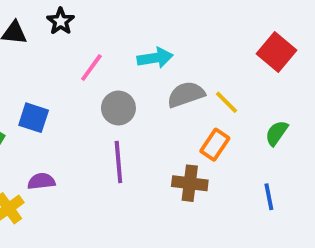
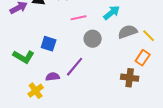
cyan arrow: (155, 58) -> (112, 13), turned -30
pink line: (91, 67) -> (79, 18), turned 42
purple line: (118, 162) -> (75, 67), moved, turned 45

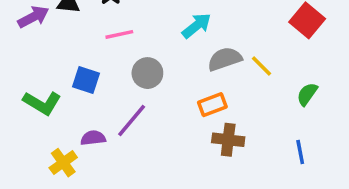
pink line: (79, 18) -> (119, 34), moved
gray circle: (93, 39) -> (147, 73), moved
orange rectangle: (143, 58) -> (212, 105), moved, turned 35

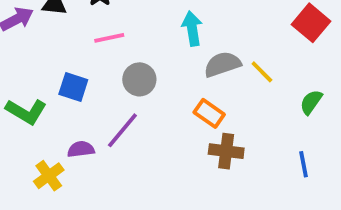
cyan arrow: (197, 26) -> (192, 28), turned -60
orange rectangle: (212, 105) -> (209, 113), turned 56

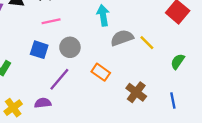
blue square: (73, 87) -> (39, 50), moved
orange rectangle: (209, 113) -> (101, 72), moved
purple semicircle: (81, 149) -> (43, 103), moved
brown cross: (226, 151) -> (136, 92), moved, turned 30

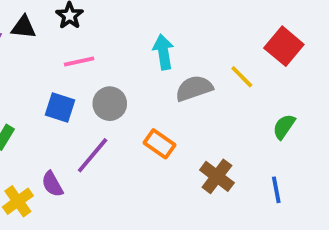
yellow line: (147, 43) -> (242, 77), moved
purple semicircle: (43, 103) -> (52, 184), moved, turned -112

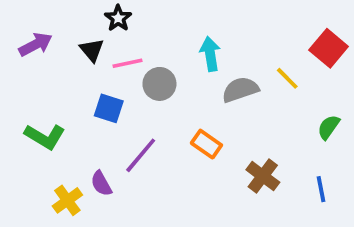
black triangle: (24, 27) -> (92, 50), moved, turned 44
gray circle: (110, 104) -> (159, 84), moved

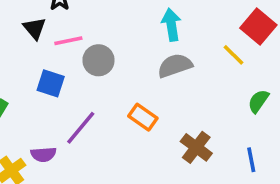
cyan arrow: (210, 54) -> (171, 25), moved
yellow line: (287, 78) -> (234, 55), moved
purple semicircle: (101, 184) -> (43, 154), turned -65

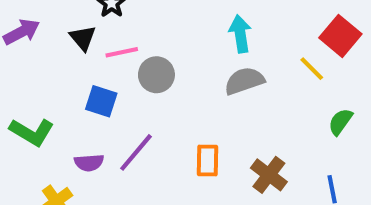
orange rectangle: (143, 117) -> (208, 161), moved, turned 56
purple semicircle: (43, 154) -> (89, 163), moved

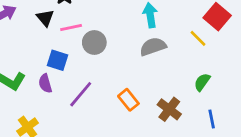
green semicircle: (340, 122) -> (202, 82), moved
orange rectangle: (208, 161) -> (128, 100), turned -40
purple semicircle: (89, 163) -> (45, 83), moved, turned 78

